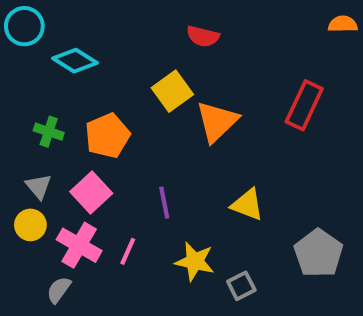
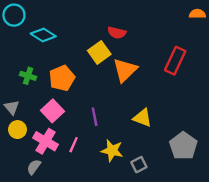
red semicircle: (203, 36) -> (117, 33), moved
gray triangle: (39, 186) -> (12, 107), moved

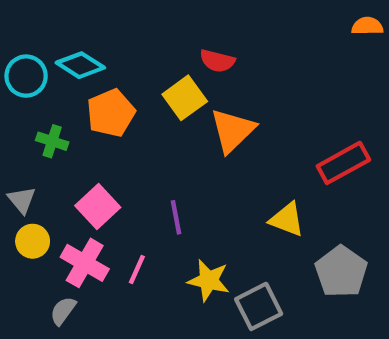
cyan circle: (14, 15) -> (26, 76), moved
red rectangle: (175, 61) -> (343, 163), moved, turned 36
orange pentagon: (62, 78) -> (111, 113), moved
yellow triangle: (142, 118) -> (287, 219), moved
gray square: (139, 165) -> (259, 306), size x1.5

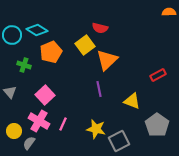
red rectangle: (343, 163) -> (158, 75), size x0.7
purple line: (176, 217) -> (99, 89), moved
yellow circle: (33, 241) -> (14, 131), moved

